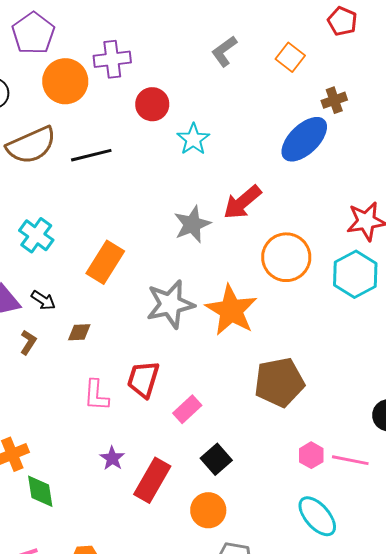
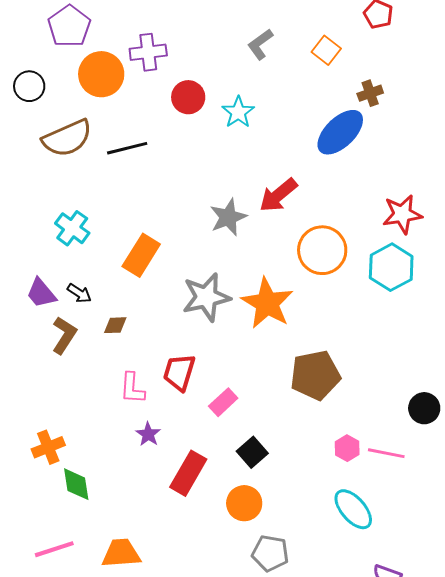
cyan star: (193, 139) -> (238, 112), moved
brown L-shape: (28, 342) -> (64, 335), size x1.5
purple star: (112, 458) -> (148, 434), moved

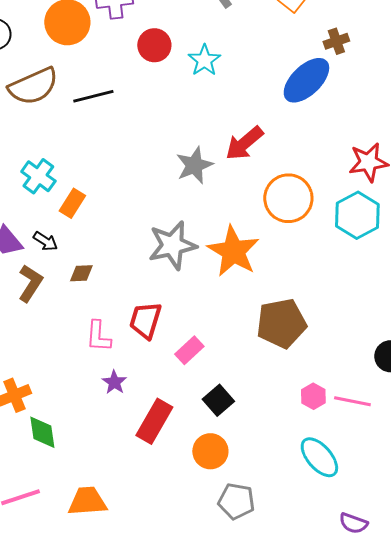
orange rectangle: (141, 255) -> (72, 203), moved, size x0.7

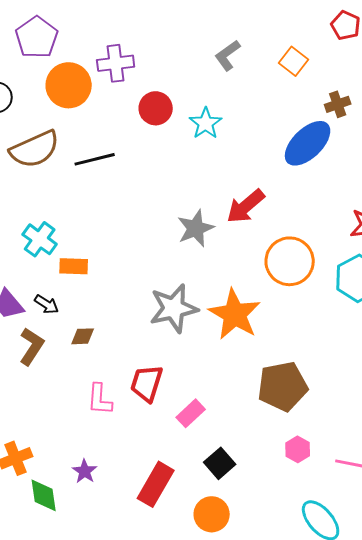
orange rectangle: (72, 203) -> (74, 266), turned 60
purple star: (114, 382) -> (85, 471), moved
pink hexagon: (313, 396) -> (298, 449), moved

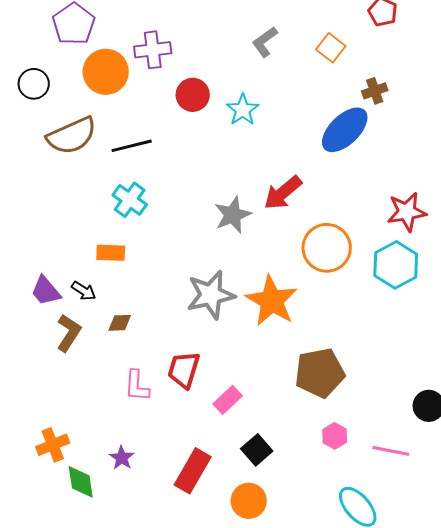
cyan cross: (40, 239) -> (130, 200), moved

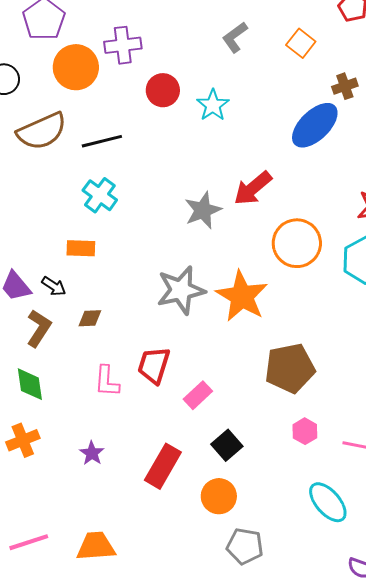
green diamond: (81, 482) -> (30, 384), moved

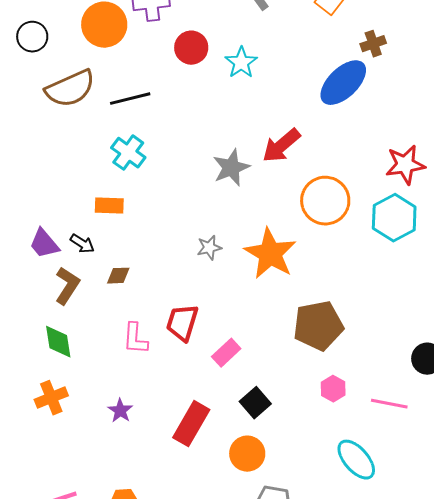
gray star: (181, 290) -> (209, 248), size x0.5

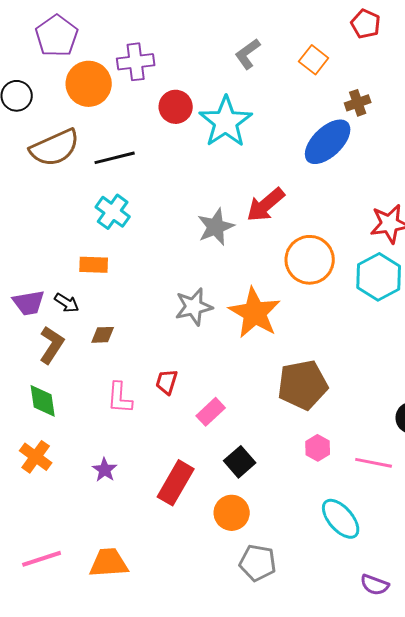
cyan star: (241, 63) -> (226, 122), size x1.6
purple trapezoid: (44, 244) -> (29, 303), turned -60
gray star: (209, 248) -> (194, 307), size x1.5
red trapezoid: (182, 323) -> (167, 382), size x0.7
orange cross: (51, 398) -> (36, 457), turned -32

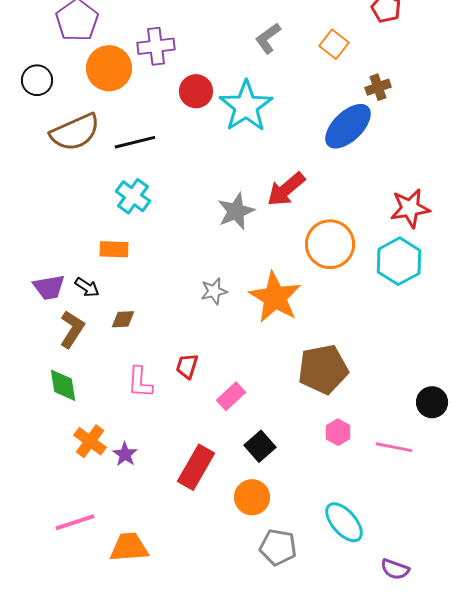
gray star: (194, 307) -> (214, 291), size x0.7
orange cross: (36, 457) -> (90, 441), moved
cyan ellipse: (341, 519) -> (344, 522), moved
pink line: (42, 559) -> (75, 522), moved

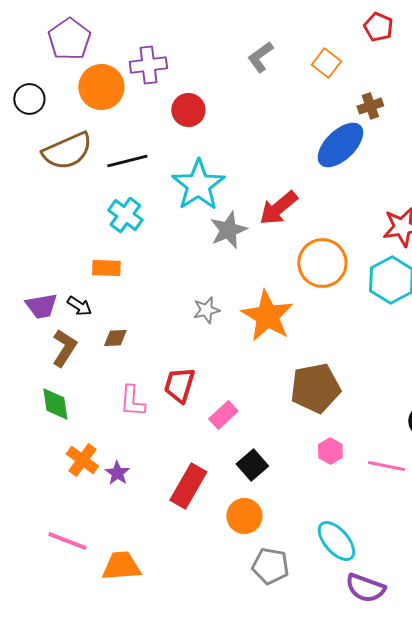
cyan star: (246, 106) -> (198, 185), moved
red trapezoid: (187, 366) -> (179, 385), size x1.4
pink line: (75, 522) -> (67, 541), turned 39
purple semicircle: (395, 569) -> (365, 588), moved, size x1.4

